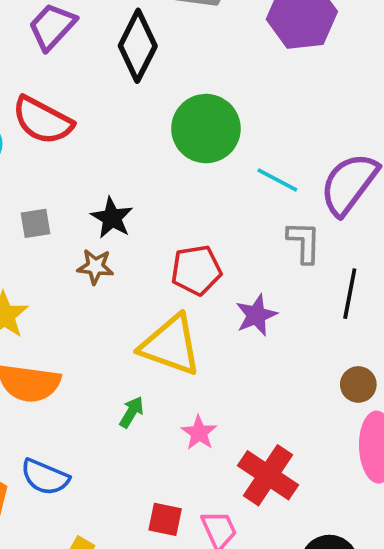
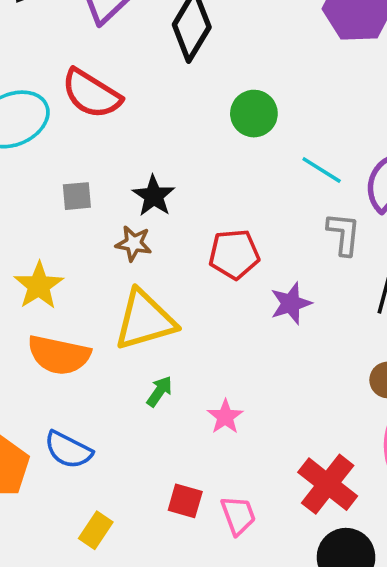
green circle: (206, 129) -> (254, 114), size x0.7
yellow triangle: (171, 345) -> (145, 320), moved, turned -40
red cross: (268, 475) -> (328, 484), moved

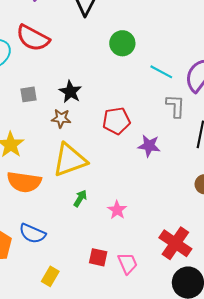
purple star: (291, 303) -> (149, 146), turned 30

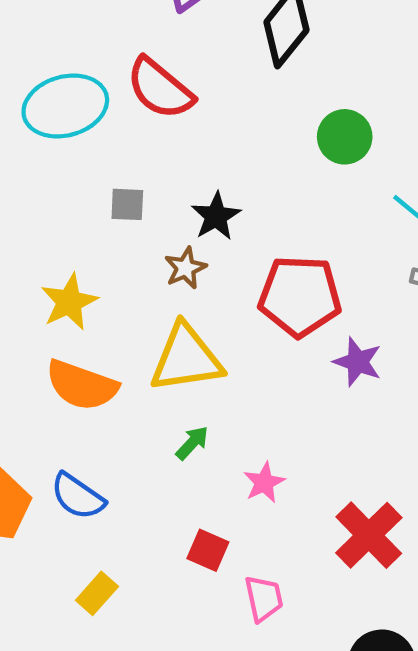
brown star: (61, 118) -> (185, 268), turned 30
red pentagon: (116, 121) -> (300, 296), size x1.4
red cross: (175, 243) -> (369, 535), moved
red square: (98, 257) -> (208, 550), moved

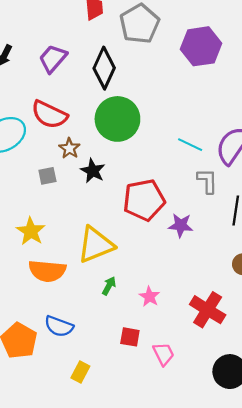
green circle: (345, 137) -> (117, 119), moved, size x1.6
brown star: (185, 268) -> (69, 148), moved

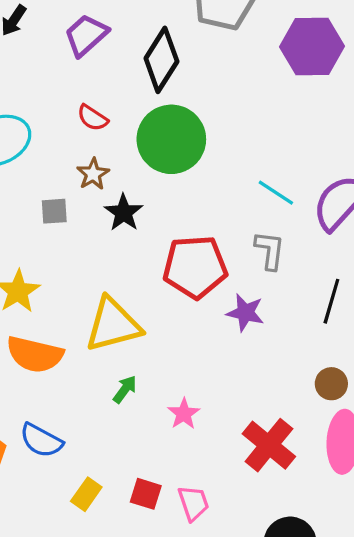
red semicircle: (49, 115) -> (93, 118), moved, size x0.6
gray L-shape: (207, 181) -> (270, 250), moved
red square: (130, 337) -> (146, 494), moved
yellow rectangle: (80, 372) -> (86, 494), moved

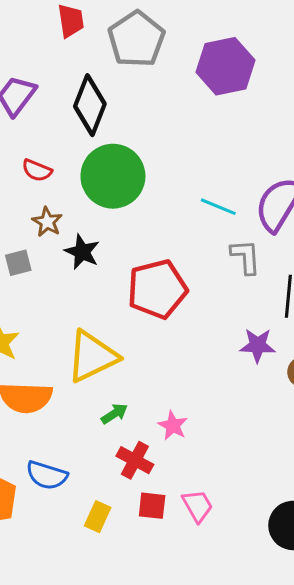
gray L-shape: (270, 250) -> (246, 257), moved
purple star: (245, 313) -> (258, 345), moved
green arrow: (125, 389) -> (114, 414), turned 32
red cross: (269, 445) -> (135, 460), moved, size x0.7

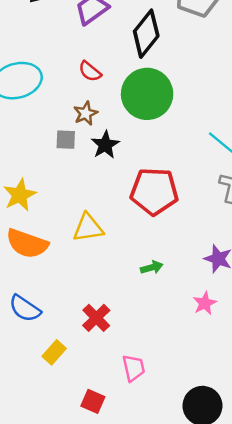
gray square: (18, 263) -> (66, 140), moved
yellow triangle: (92, 356) -> (88, 228), size x0.7
green arrow: (114, 414) -> (152, 268), moved
pink star: (173, 426) -> (205, 303), moved
red square: (152, 506) -> (93, 401), moved

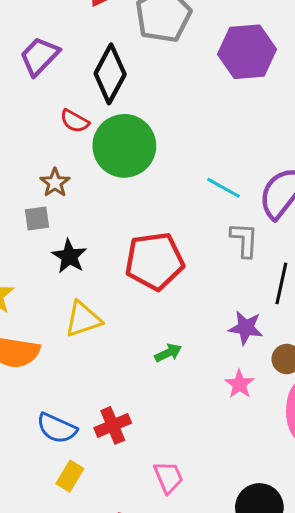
red semicircle: (90, 71) -> (75, 121), moved
black star: (105, 145) -> (69, 256), moved
blue semicircle: (25, 308) -> (57, 428), moved
red cross: (96, 318) -> (113, 425), turned 32

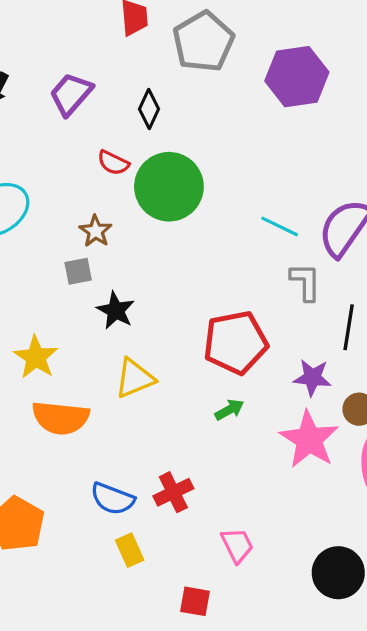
black diamond: (110, 74) -> (149, 109), size x0.6
red pentagon: (154, 261) -> (235, 343), moved
pink star: (240, 384) -> (309, 439), size x1.8
yellow rectangle: (70, 476) -> (130, 550), turned -52

